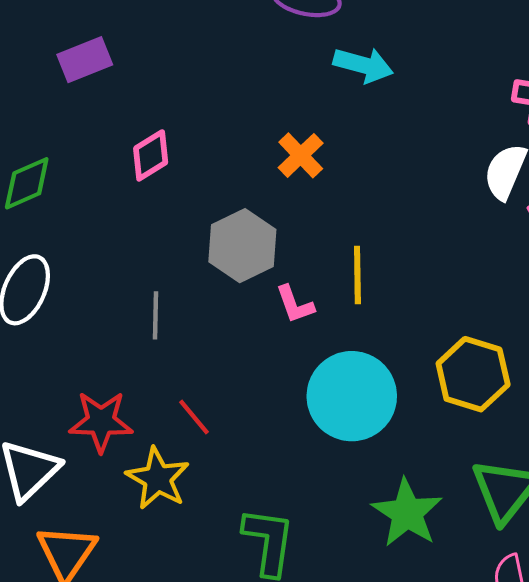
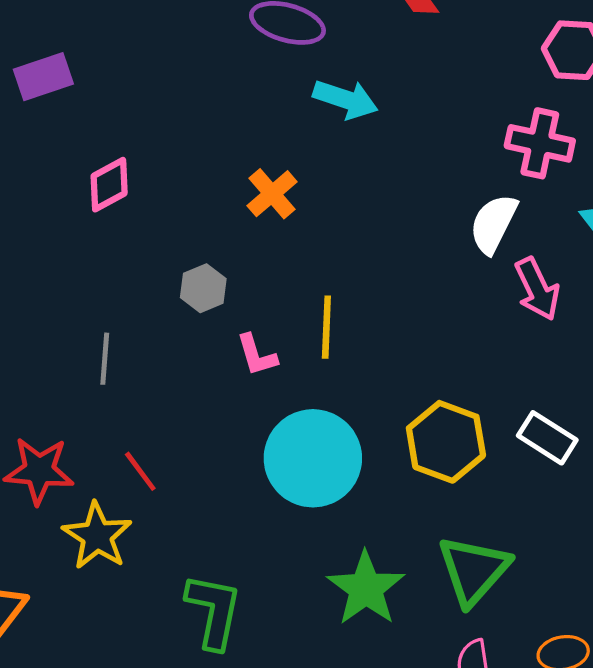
gray hexagon: (242, 246) -> (203, 288), size x0.6

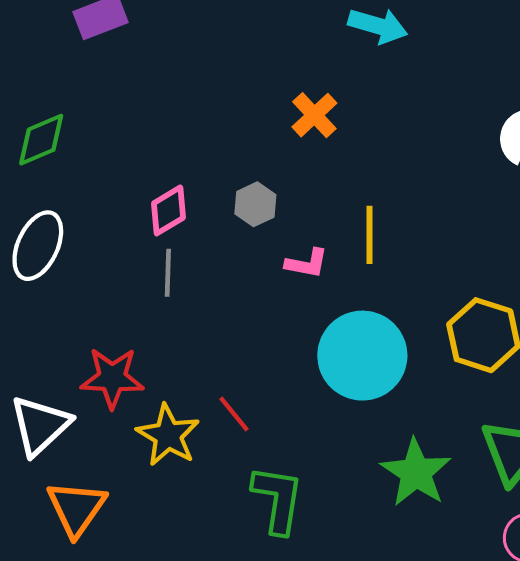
pink diamond: (109, 185) -> (168, 210), moved
pink L-shape: (257, 355) -> (307, 263), turned -60
red line: (140, 471) -> (234, 414), moved

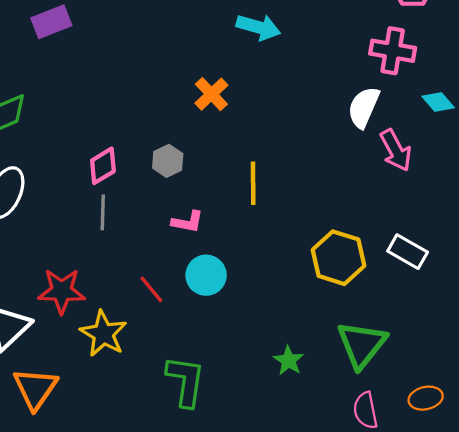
pink L-shape: (307, 263) -> (188, 222), moved
cyan circle: (362, 356) -> (206, 275), moved, size x0.6
red line: (234, 414) -> (151, 289), moved
green star: (416, 473) -> (289, 361), size x0.6

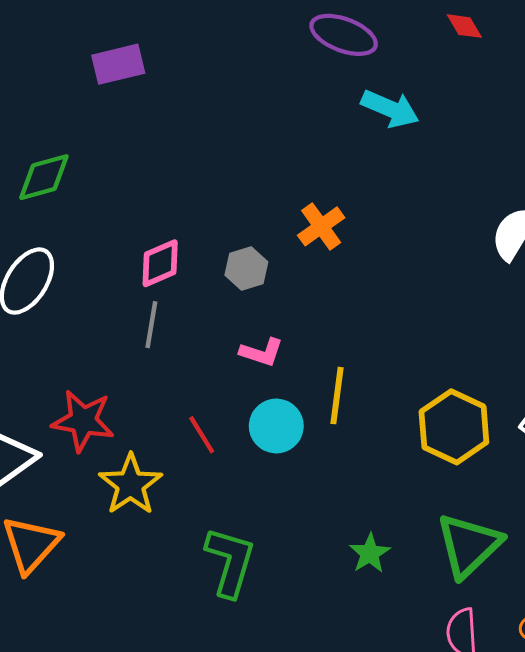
orange cross: (211, 94) -> (321, 226), moved
yellow line: (253, 183) -> (337, 396), moved

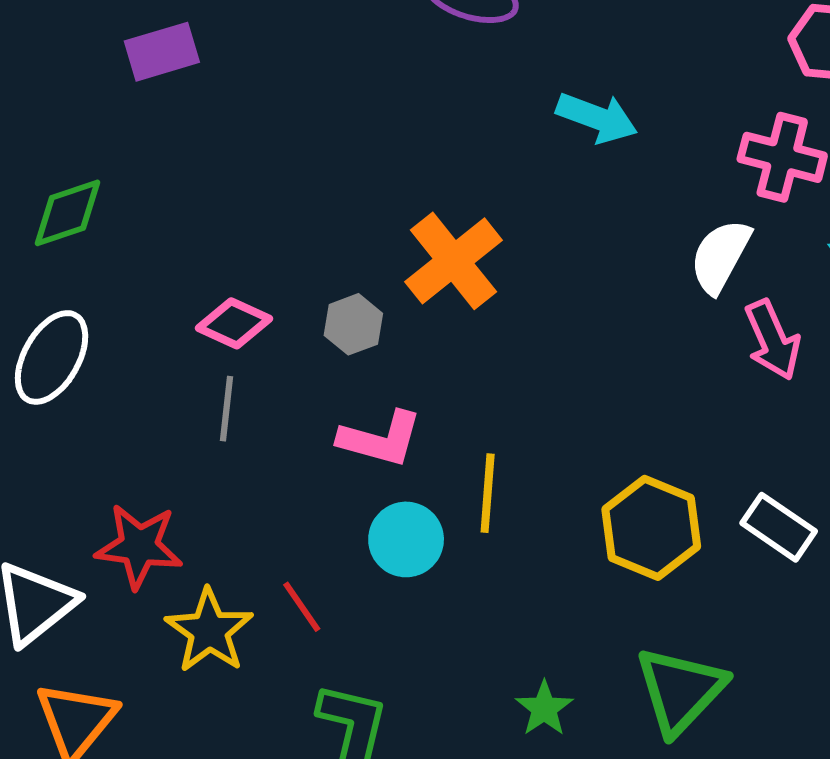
cyan arrow: (390, 109) -> (597, 118), moved
orange cross: (321, 226) -> (454, 261), size x1.5
pink diamond: (160, 263) -> (234, 323), turned 51
pink L-shape: (262, 352) -> (380, 439), size x1.4
red line: (202, 435) -> (302, 607), moved

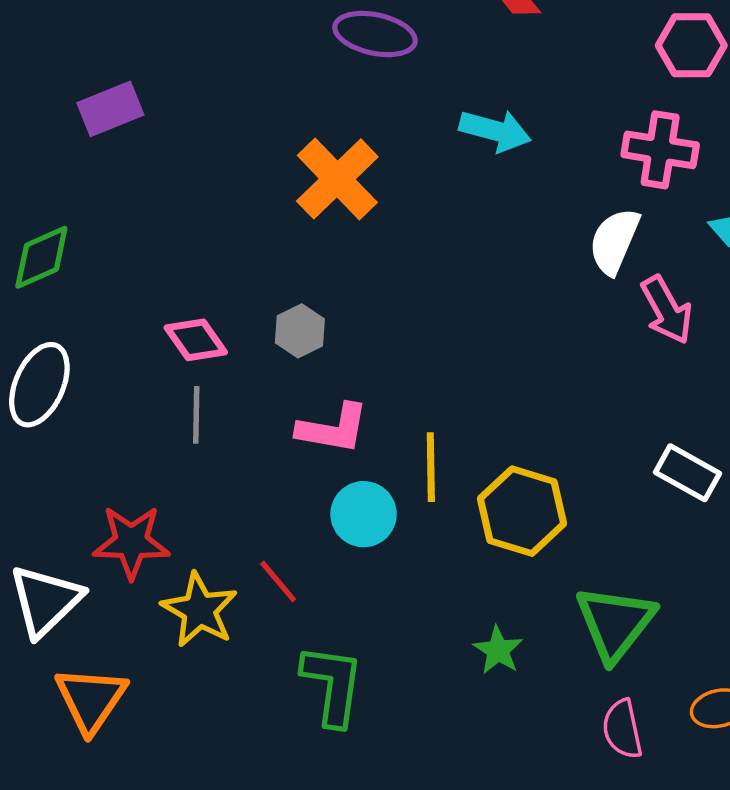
orange cross: (454, 261) -> (337, 179), moved
pink diamond: (234, 323) -> (196, 340), turned 36
yellow hexagon: (651, 528) -> (522, 511), moved

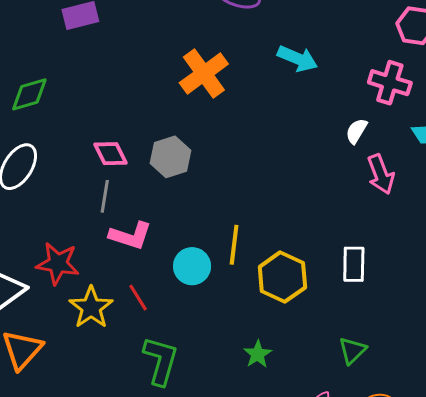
white semicircle: (614, 241) -> (356, 131), size x0.7
gray hexagon: (300, 331) -> (170, 157), size x1.4
pink L-shape: (333, 429) -> (130, 236), moved
white rectangle: (687, 473) -> (354, 264), moved, turned 54
green triangle: (615, 623) -> (352, 350), moved, size x0.6

